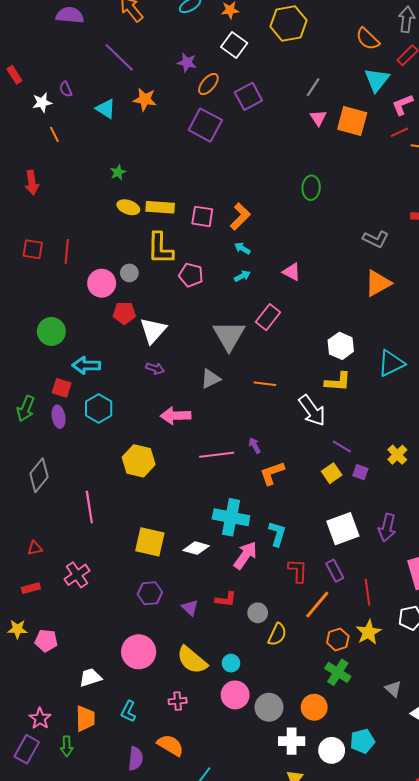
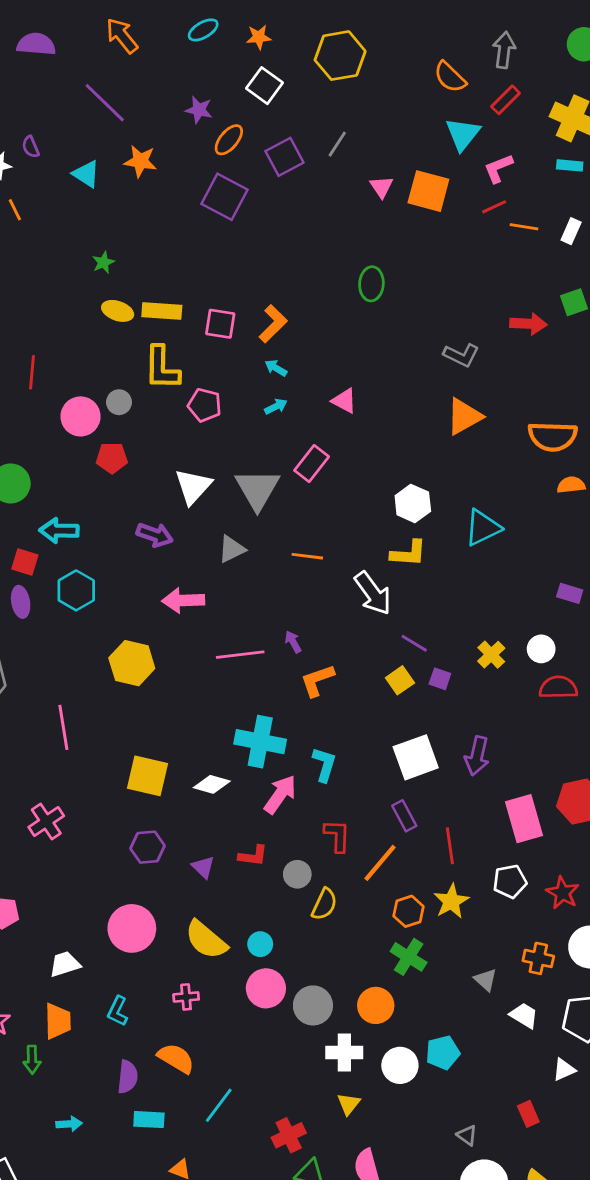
gray line: (313, 87) -> (337, 144), moved
white triangle: (153, 330) -> (193, 486), moved
purple arrow: (155, 368) -> (155, 535), size x1.4
red L-shape: (298, 571) -> (337, 836), moved

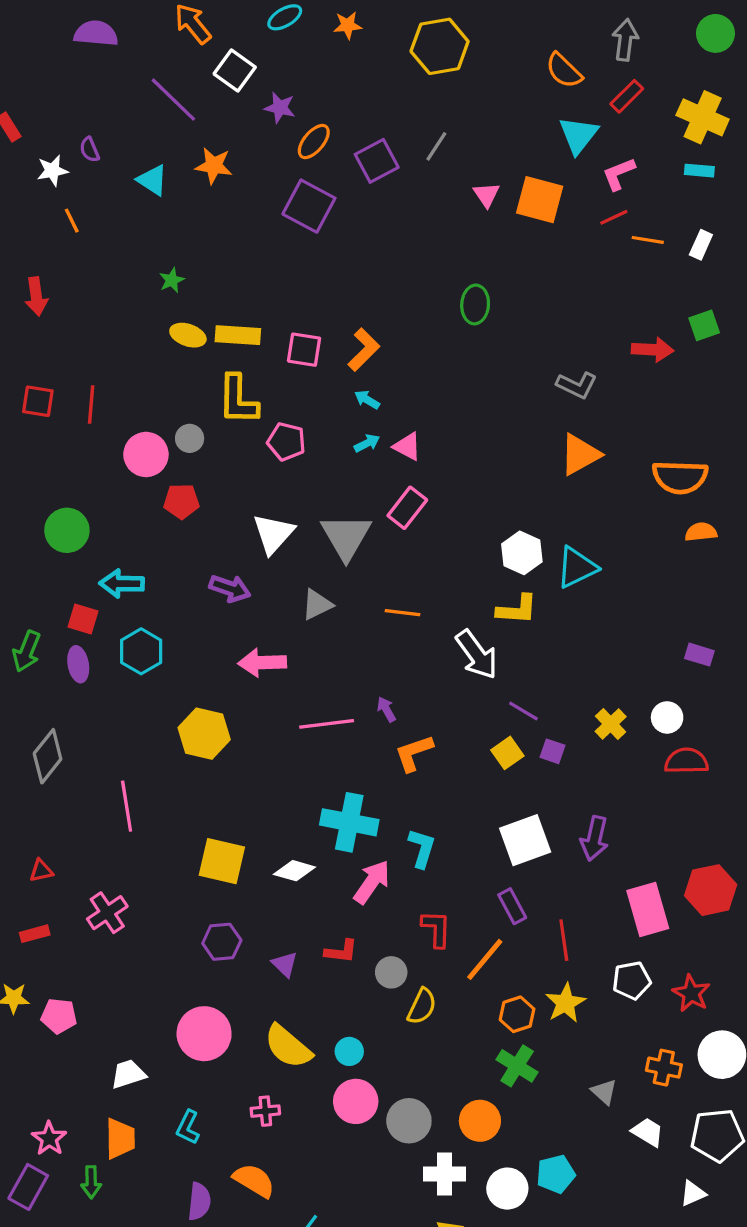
white square: (264, 86) -> (235, 71), moved
pink triangle: (344, 401) -> (407, 446), moved
cyan triangle: (483, 528) -> (577, 567), moved

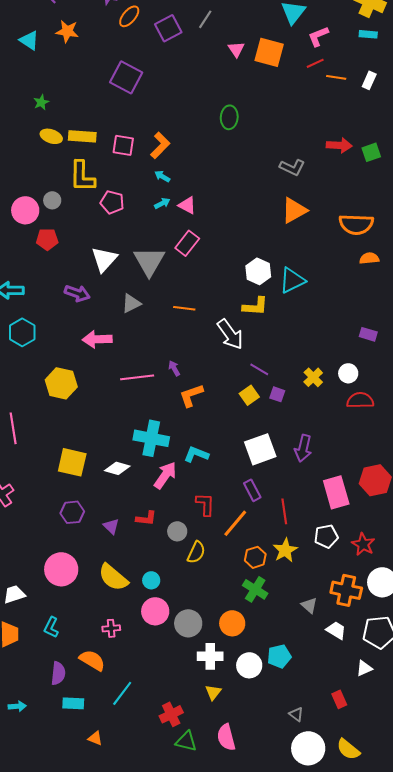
purple square: (309, 206) -> (126, 77), moved
green square: (704, 325) -> (371, 152), moved
cyan L-shape: (422, 848) -> (196, 454), turned -85
orange cross: (664, 1068) -> (346, 590), size x1.4
pink cross: (265, 1111) -> (111, 628), moved

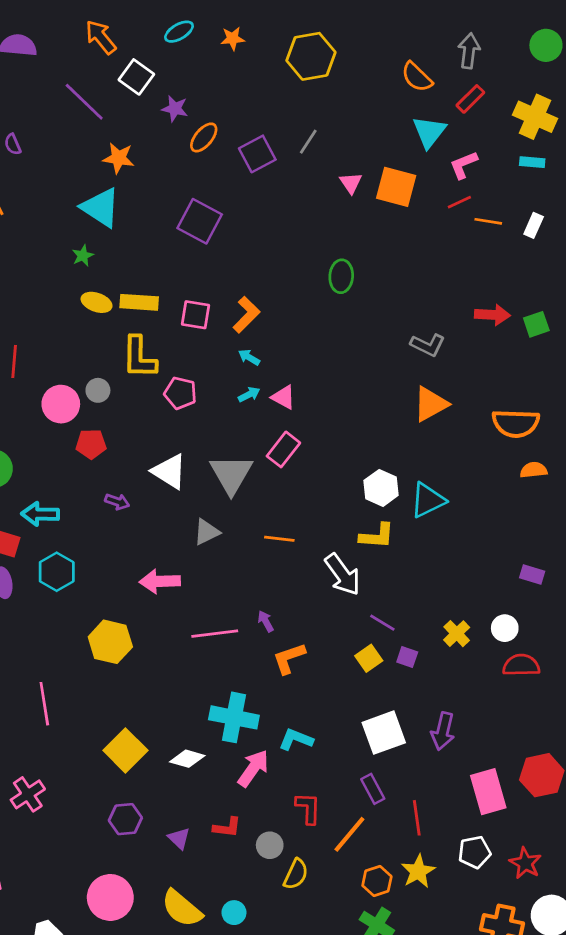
cyan triangle: (29, 40) -> (101, 208), moved, size x1.5
white triangle: (104, 259) -> (169, 471), turned -40
purple arrow: (77, 293) -> (117, 502), moved, size x0.7
yellow square: (72, 462) -> (125, 750), turned 32

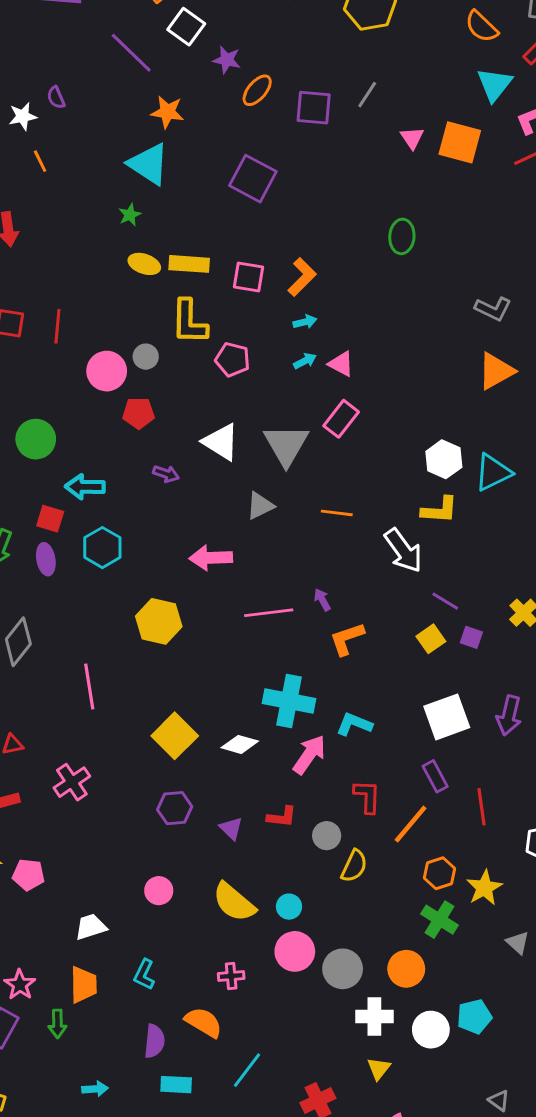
purple square: (257, 154) -> (314, 108), turned 33
cyan arrow: (249, 357) -> (305, 322), turned 135
yellow star: (418, 871) -> (484, 888), moved
pink circle: (110, 897) -> (159, 891), size x0.6

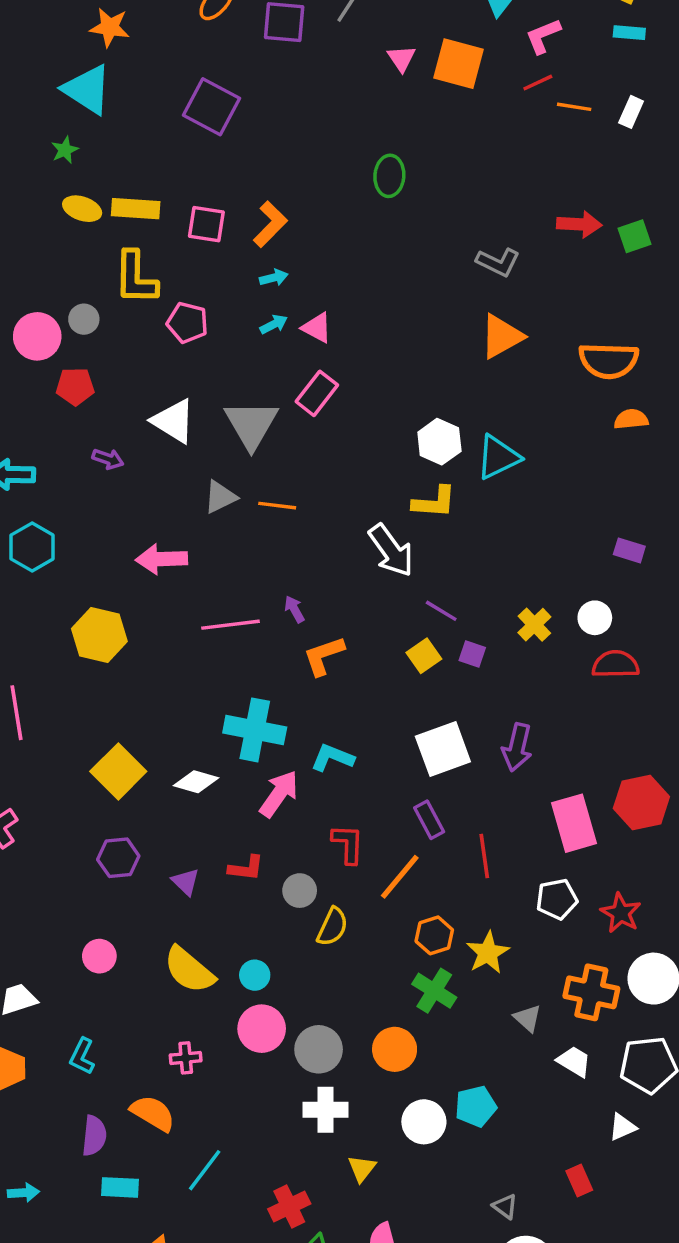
orange line: (337, 513) -> (277, 506), moved
white cross: (374, 1017) -> (325, 1110), moved

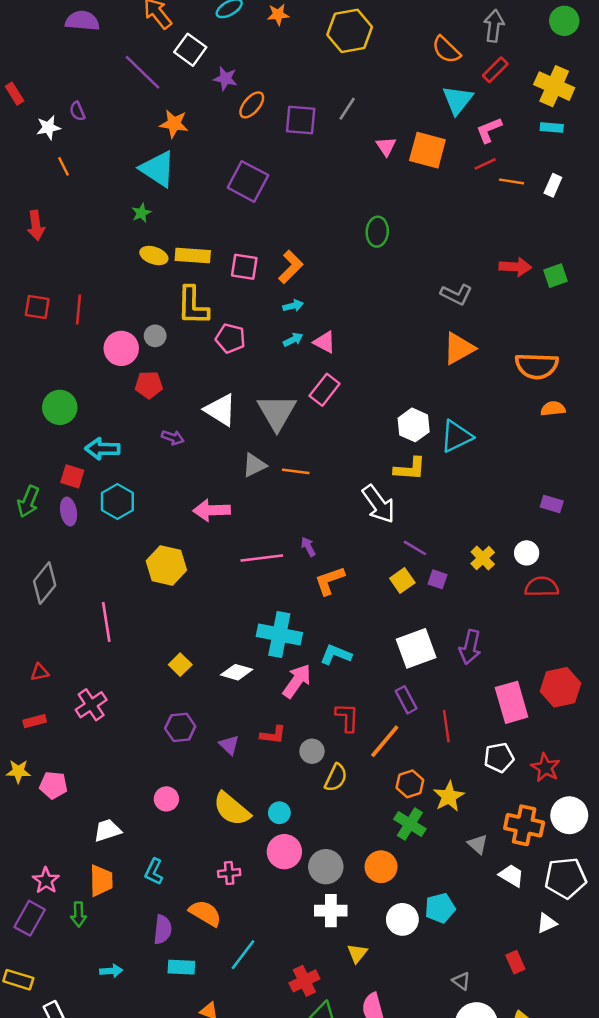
yellow square: (118, 771) -> (180, 665), size x0.6

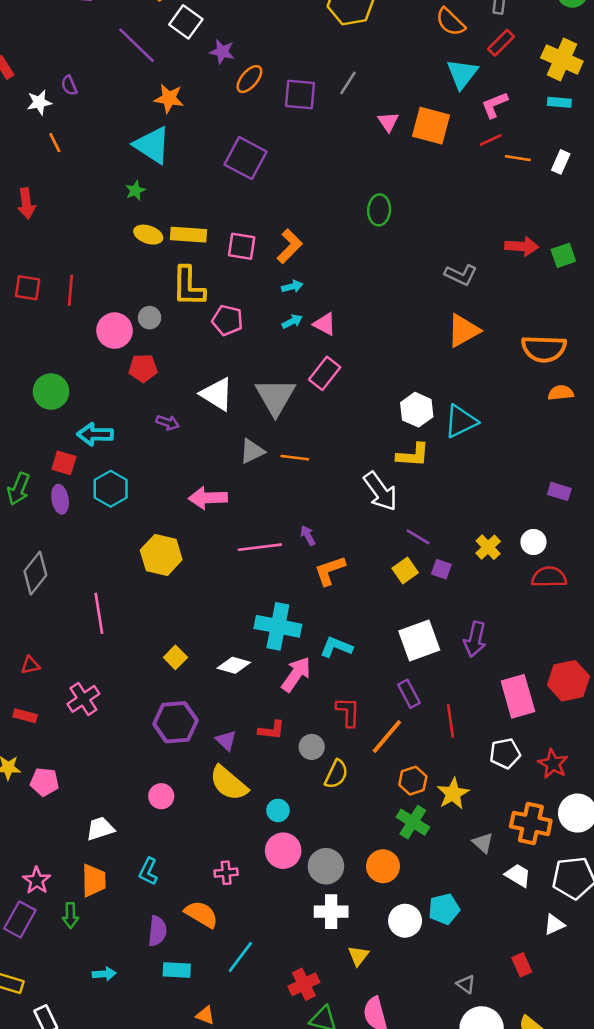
red rectangle: (35, 721) -> (25, 716), turned 30
purple hexagon: (180, 727) -> (175, 722), size x1.4
yellow semicircle: (232, 809) -> (229, 783), moved

